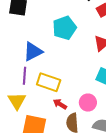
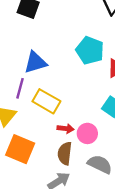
cyan pentagon: (64, 28) -> (90, 50), moved, turned 30
red arrow: (60, 104) -> (66, 128), moved, turned 144

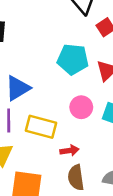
pink circle: (87, 133) -> (81, 107), moved

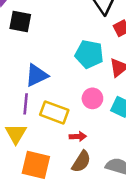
brown semicircle: (76, 178) -> (81, 162), turned -145

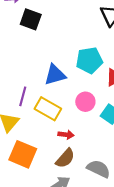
cyan pentagon: (89, 54) -> (89, 60), turned -30
blue triangle: (37, 75) -> (55, 75), moved

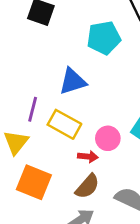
cyan pentagon: (89, 60) -> (104, 38), moved
pink circle: (85, 102) -> (108, 138), moved

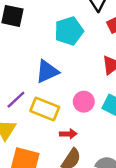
purple line: (33, 109) -> (16, 100), turned 40
pink circle: (108, 138) -> (84, 102), moved

